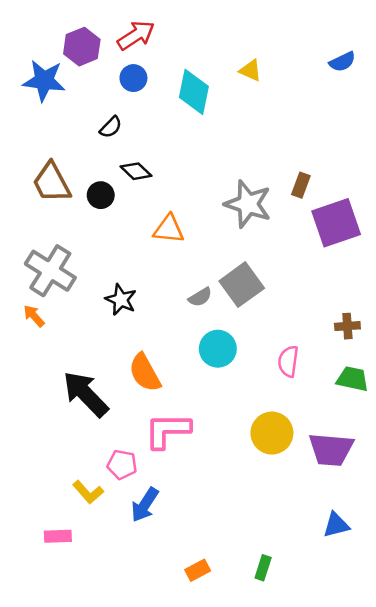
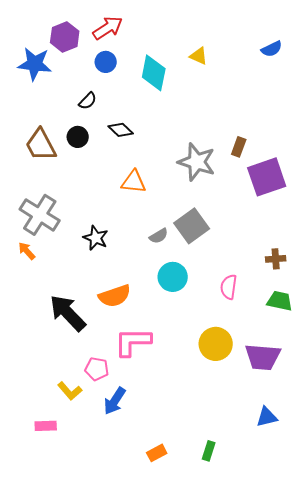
black diamond: (136, 171) -> (121, 130), moved
black circle: (101, 195) -> (78, 137), moved
orange semicircle: (145, 373) -> (115, 296), turned -80

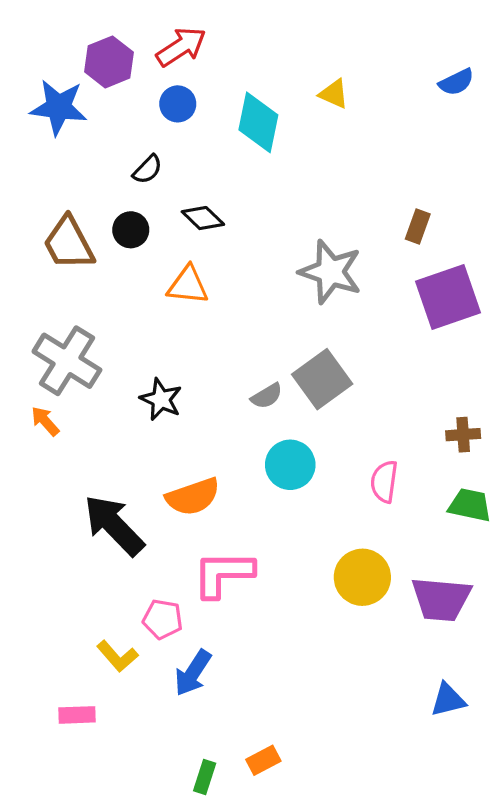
brown rectangle: (239, 147) -> (418, 226), moved
orange triangle: (134, 182) -> (188, 285), moved
green rectangle: (209, 451) -> (205, 777), moved

